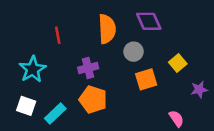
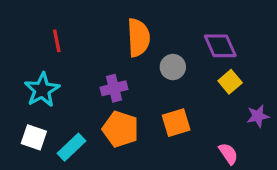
purple diamond: (149, 21) -> (220, 46), moved
red line: (58, 35) -> (57, 41), moved
orange square: (146, 79) -> (176, 123), moved

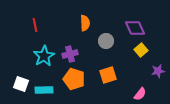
orange semicircle: (138, 38) -> (85, 23), size x0.7
cyan star: (42, 90) -> (44, 56), moved
cyan rectangle: (71, 147) -> (44, 90), turned 42
pink semicircle: (228, 154) -> (140, 94), turned 72

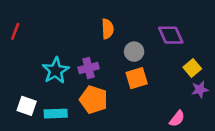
red line: (35, 25) -> (15, 31), moved, turned 32
yellow square: (141, 50) -> (192, 68), moved
orange square: (108, 75) -> (137, 78), moved

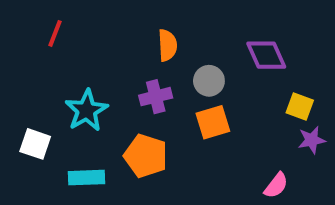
red line: (15, 31) -> (55, 33), moved
purple cross: (89, 68) -> (156, 97), moved
yellow square: (192, 68) -> (300, 106), turned -30
white square: (27, 106) -> (35, 144), moved

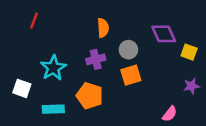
yellow square: (300, 106) -> (189, 52), moved

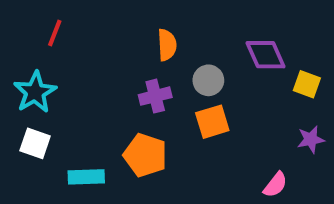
cyan star: (53, 68) -> (35, 92), moved

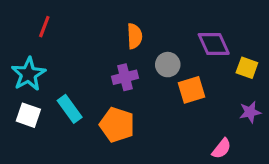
orange square: (212, 122) -> (191, 90), moved
cyan rectangle: (86, 177) -> (70, 109), moved, turned 56

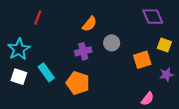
red line: (44, 27) -> (38, 18), moved
orange semicircle: (134, 36) -> (90, 24), turned 42
purple diamond: (214, 44) -> (153, 17), moved
orange square: (191, 90) -> (142, 60), moved

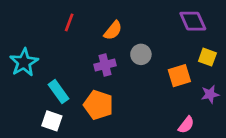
red line: (38, 18) -> (69, 22), moved
white square: (19, 77) -> (52, 121), moved

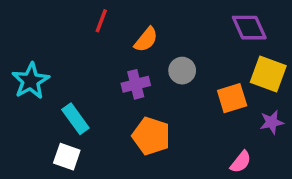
red line: (69, 22) -> (101, 21), moved
yellow square: (207, 57) -> (268, 74), size x1.5
orange pentagon: (98, 105) -> (151, 136), moved

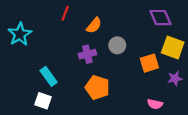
cyan star: (31, 81) -> (20, 34), moved
pink semicircle: (241, 162) -> (155, 104), turned 64

